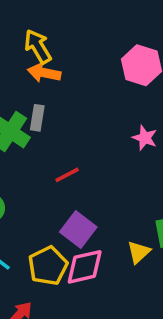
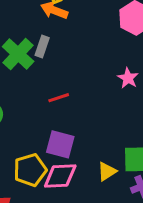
purple square: (78, 230) -> (60, 144), turned -32

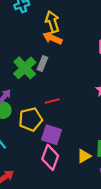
yellow pentagon: (30, 170) -> (31, 119), moved
pink diamond: (60, 176) -> (50, 157), turned -70

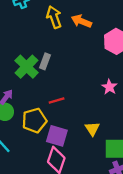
orange arrow: (53, 38) -> (81, 21), moved
yellow triangle: (84, 156) -> (92, 129), moved, turned -32

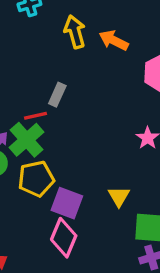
green cross: (27, 67) -> (27, 140), moved
red line: (57, 100) -> (35, 116), moved

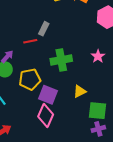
green cross: (27, 140) -> (61, 60), moved, turned 30
yellow triangle: (119, 196) -> (80, 91), turned 32

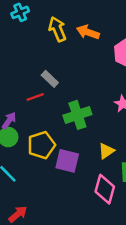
gray rectangle: (44, 29) -> (50, 79), turned -64
pink diamond: (46, 116) -> (105, 189), moved

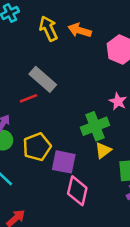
gray rectangle: (50, 79) -> (43, 79), size x1.5
green cross: (77, 115) -> (95, 126), moved
pink diamond: (105, 189) -> (77, 191), moved

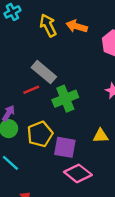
green cross: (95, 126) -> (65, 99), moved
yellow triangle: (103, 150) -> (101, 136), turned 35
pink diamond: (77, 191) -> (78, 173), turned -64

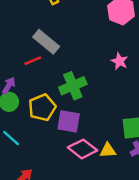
green cross: (65, 99) -> (73, 86), moved
yellow triangle: (101, 136) -> (108, 150), moved

